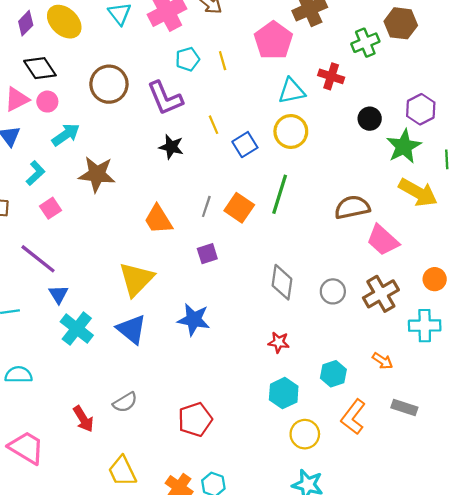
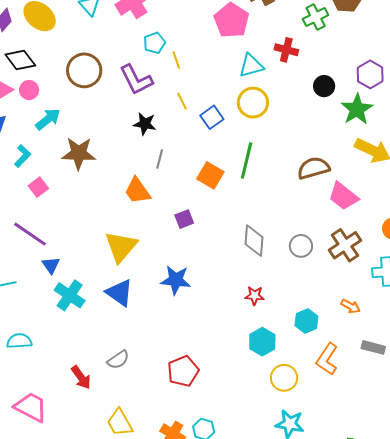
yellow line: (223, 61) -> (176, 60), moved
gray line: (206, 206) -> (160, 159), moved

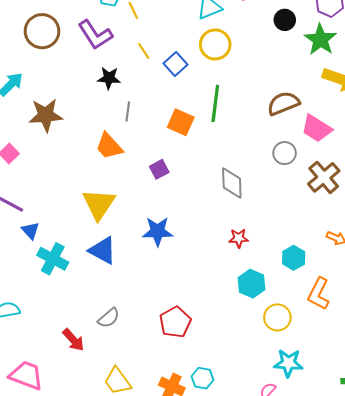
gray circle: (301, 246) -> (285, 153), moved

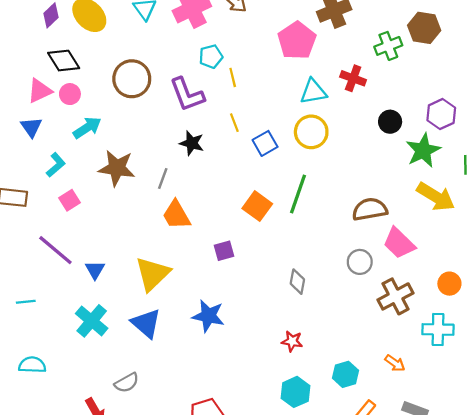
gray line: (128, 112) -> (163, 178), moved
gray diamond: (232, 183) -> (297, 282), size x0.7
blue triangle: (30, 231) -> (95, 270), moved
gray semicircle: (109, 318) -> (127, 383), moved

